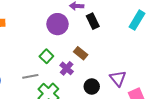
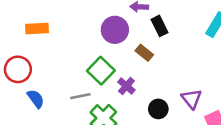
brown rectangle: (81, 53) -> (144, 53), moved
green square: (46, 56) -> (101, 71), size x1.5

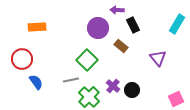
purple cross: (126, 86) -> (113, 86), moved
purple triangle: (192, 99) -> (158, 58), moved

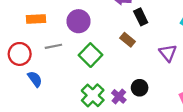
purple circle: (98, 28) -> (79, 21), moved
gray line: (71, 80) -> (53, 46), moved
purple cross: (113, 86) -> (119, 96), moved

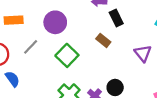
gray line: (53, 46) -> (31, 47), turned -35

